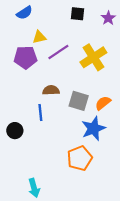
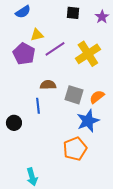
purple pentagon: (25, 57) -> (24, 54), turned 30

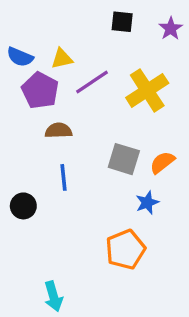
blue semicircle: (23, 12) -> (20, 57), moved, turned 56
brown semicircle: (48, 85) -> (58, 131), moved
blue star: (88, 121) -> (147, 203), size x0.6

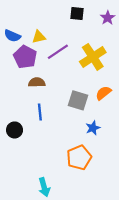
orange semicircle: (162, 162) -> (103, 93), moved
cyan arrow: (53, 296) -> (44, 187), moved

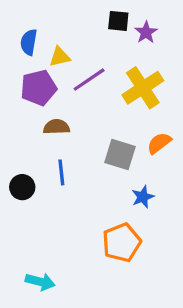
purple star: (108, 18) -> (146, 32), moved
blue semicircle: (12, 36) -> (29, 42), moved, turned 77
purple pentagon: (25, 57) -> (39, 88), turned 30
black circle: (15, 130) -> (22, 187), moved
cyan arrow: (44, 187) -> (40, 282), moved, turned -60

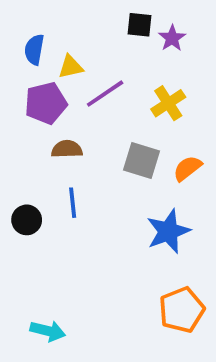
yellow cross: (143, 88) -> (168, 103), size x0.7
gray square: (120, 155) -> (141, 161), moved
blue star: (143, 197) -> (168, 231), size x1.6
orange pentagon: (122, 243) -> (182, 310), moved

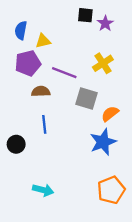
purple line: (105, 94) -> (64, 73), moved, turned 55
orange semicircle: (187, 168) -> (110, 114), moved
black circle: (27, 220) -> (16, 144), moved
cyan arrow: (48, 331) -> (43, 190), moved

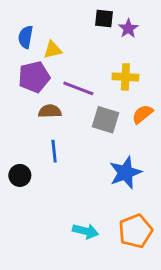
yellow cross: (103, 63) -> (125, 77), turned 36
orange semicircle: (110, 114) -> (143, 114), moved
cyan arrow: (43, 190) -> (85, 231), moved

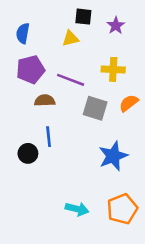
black square: (104, 18) -> (83, 17), moved
yellow triangle: (53, 50) -> (71, 38), moved
black circle: (20, 175) -> (28, 153), moved

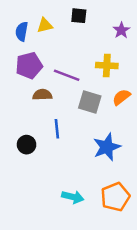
purple star: (116, 26) -> (121, 30), moved
yellow triangle: (71, 38) -> (45, 25), moved
blue line: (49, 137) -> (57, 129), moved

